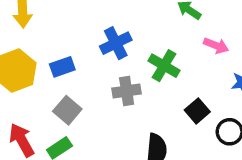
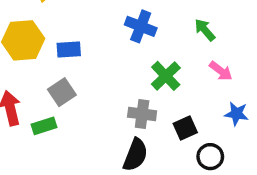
blue cross: (116, 43) -> (141, 26), moved, turned 32
gray cross: (127, 91) -> (142, 114), moved

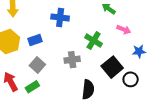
blue cross: (141, 26) -> (60, 17), moved
gray cross: (142, 114) -> (72, 60), moved
black square: (185, 128) -> (112, 67), size x1.5

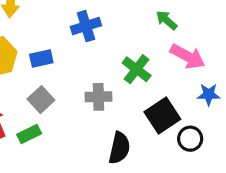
blue cross: (60, 17) -> (86, 26), turned -30
pink arrow: (124, 30) -> (188, 57), size x1.5

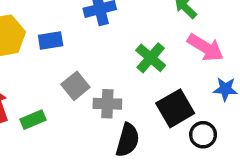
gray cross: (98, 97) -> (107, 104), moved
gray square: (41, 100) -> (75, 86), moved

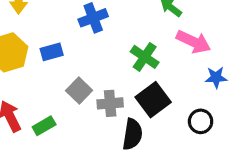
black square: (175, 108) -> (153, 100), moved

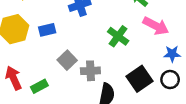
black square: (153, 100) -> (139, 79), moved
black circle: (201, 121) -> (170, 80), moved

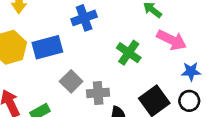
blue rectangle: (47, 30) -> (47, 47), size x1.5

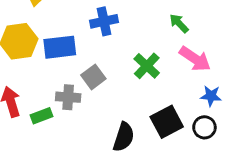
gray square: (71, 81) -> (93, 77), moved
gray cross: (98, 93) -> (68, 97), moved

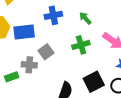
green arrow: (179, 23) -> (85, 18), moved
green cross: (147, 66) -> (81, 45), turned 30

